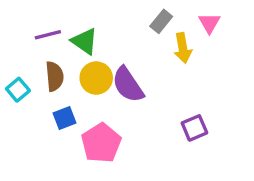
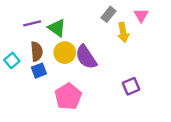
blue square: (65, 118) -> (39, 71), moved

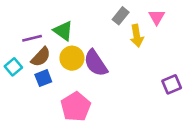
purple line: (32, 23) -> (32, 38), moved
brown semicircle: (37, 51) -> (41, 57), turned 48
purple square: (131, 86) -> (172, 84), moved

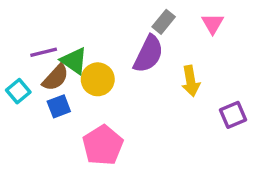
green triangle: (63, 31) -> (74, 61), moved
yellow arrow: (137, 36) -> (191, 81), moved
purple semicircle: (96, 63) -> (148, 54), moved, turned -120

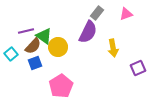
pink triangle: (213, 24) -> (126, 14), turned 40

